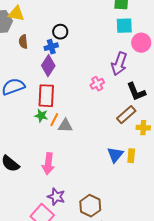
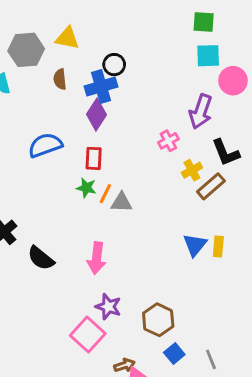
yellow triangle: (16, 14) -> (67, 38), moved
blue cross: (51, 47) -> (101, 87), size x1.5
red rectangle: (46, 96) -> (94, 158), size x0.7
yellow cross: (143, 128) -> (192, 170), moved, turned -32

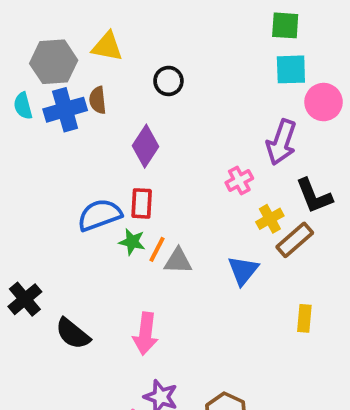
blue cross: (101, 87) -> (65, 110), moved
blue semicircle: (45, 145) -> (100, 215), moved
blue triangle: (195, 245) -> (243, 270), moved

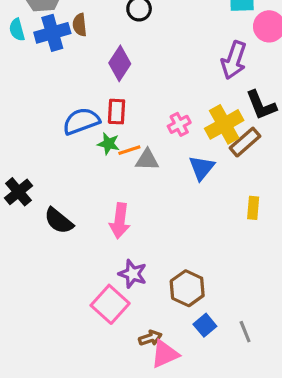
pink cross: (239, 181) -> (179, 124), moved
yellow cross: (270, 219) -> (224, 124), size x1.6
orange line: (157, 249) -> (129, 150), turned 45

